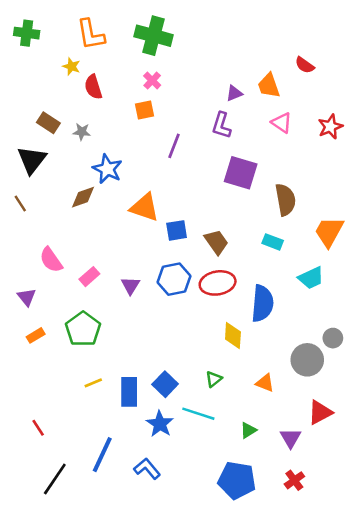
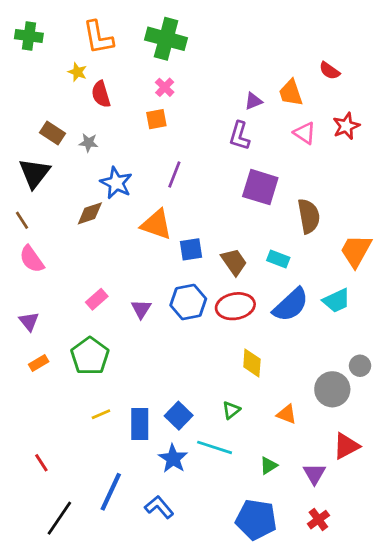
red star: (330, 127) -> (346, 126), moved
purple line: (174, 146) -> (174, 175), moved
cyan rectangle: (273, 242) -> (278, 259), moved
pink semicircle: (51, 260) -> (32, 259), moved
blue semicircle: (262, 303) -> (291, 305), moved, turned 42

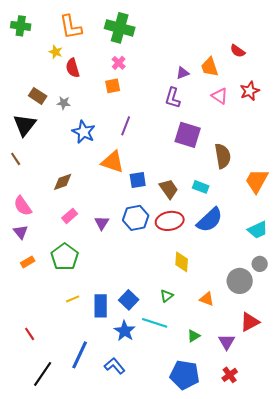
brown diamond: (90, 213) -> (63, 182), moved
pink semicircle: (32, 259) -> (23, 206), moved
cyan trapezoid: (336, 301) -> (258, 230), moved

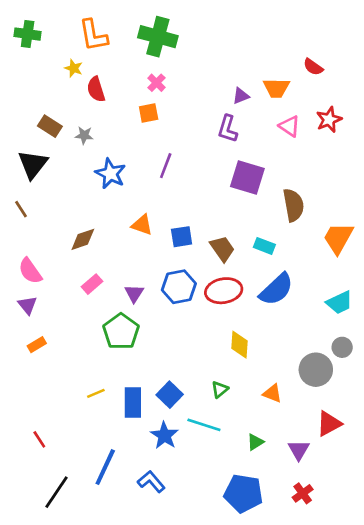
orange trapezoid: (210, 67) -> (276, 88), turned -70
orange triangle: (113, 162) -> (142, 225), moved, size x0.7
green pentagon: (65, 257) -> (121, 332), moved

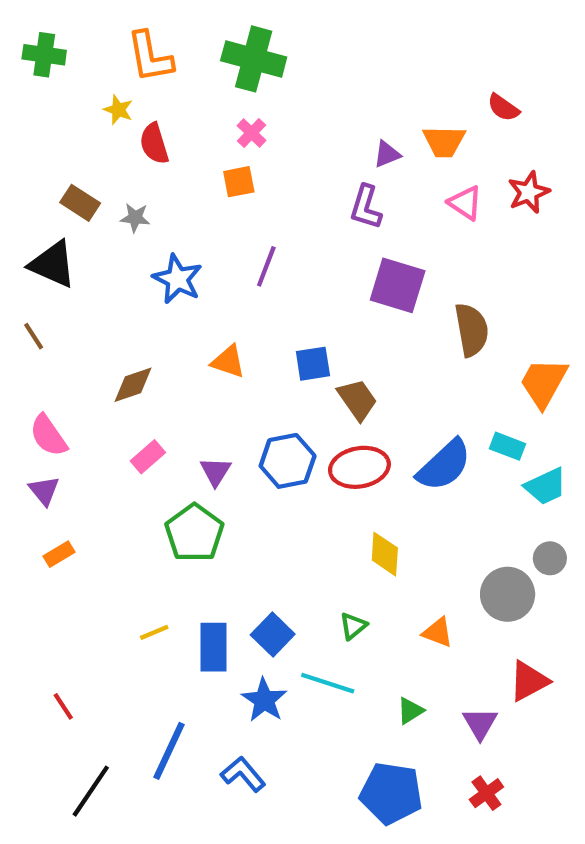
black triangle: (33, 164) -> (53, 264), turned -44
blue square: (182, 237) -> (313, 364), moved
cyan rectangle: (264, 246) -> (508, 446), moved

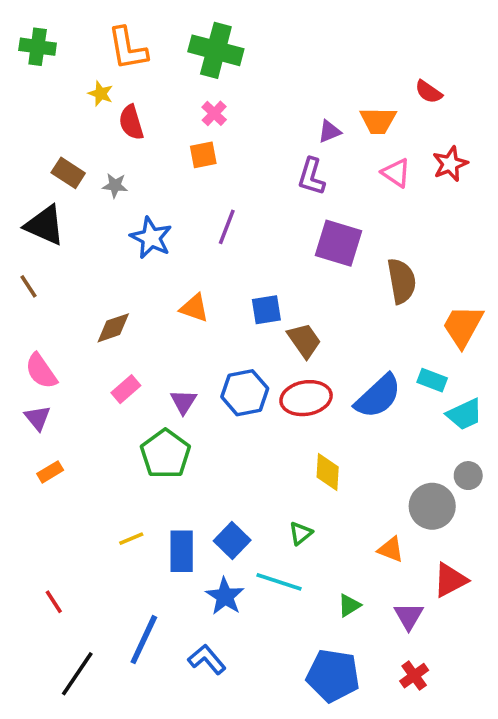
orange triangle: (438, 632) -> (391, 549), moved

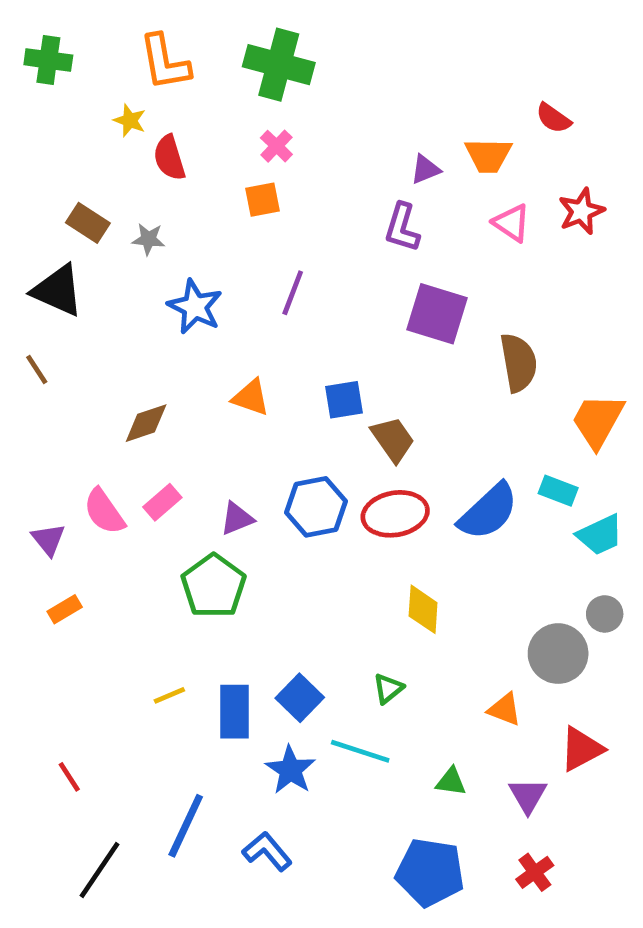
pink semicircle: (41, 371) -> (104, 512), moved
purple triangle: (183, 402) -> (237, 519), turned 36
green triangle: (349, 605) -> (451, 782), turned 40

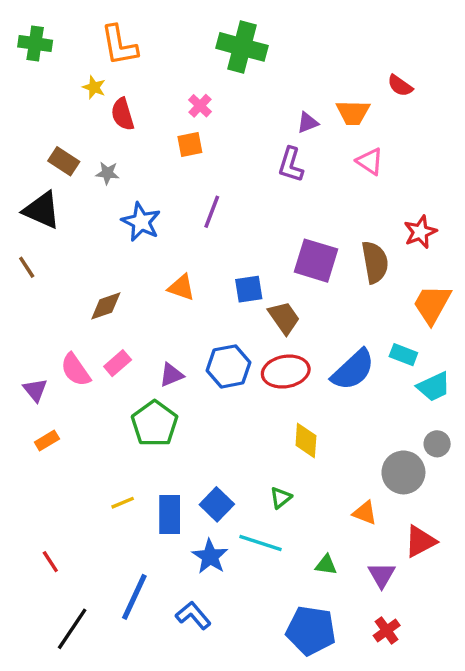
green cross: (279, 65) -> (242, 47), moved
red star: (581, 211) -> (420, 232), moved
purple square: (437, 314) -> (316, 261), moved

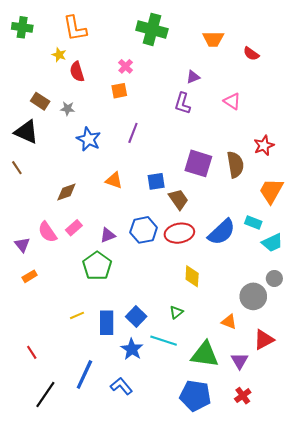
orange trapezoid: (353, 113) -> (213, 39), moved
green triangle: (326, 565) -> (205, 354), size x2.0

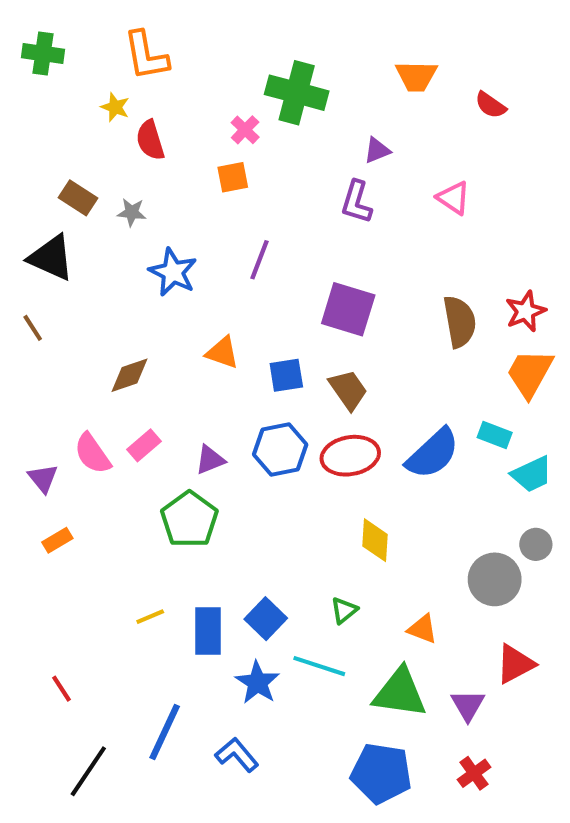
green cross: (152, 29) -> (297, 93), moved
red star: (264, 146) -> (526, 311), moved
purple square: (198, 163) -> (348, 309), moved
blue square: (156, 181) -> (286, 375), moved
orange triangle: (229, 322) -> (422, 629), moved

